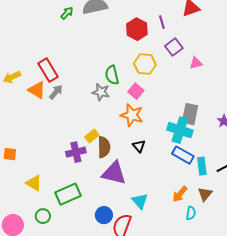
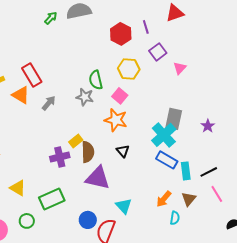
pink triangle: (196, 63) -> (180, 68), turned -32
gray arrow: (56, 92) -> (49, 103), moved
cyan cross: (180, 130) -> (164, 135), turned 30

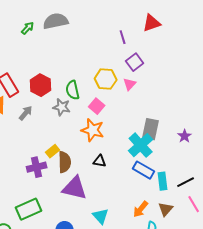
red hexagon: (121, 34) -> (41, 85), moved
pink triangle: (180, 68) -> (130, 84), moved
black triangle: (123, 151) -> (100, 161), turned -40

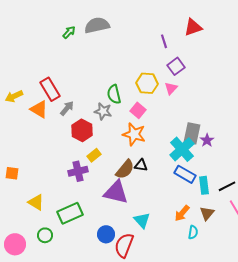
red hexagon: (41, 85) -> (82, 130), moved
gray arrow: (26, 113) -> (67, 108), moved
purple star: (185, 136) -> (207, 140), moved
brown semicircle: (65, 162) -> (125, 169), moved, turned 40

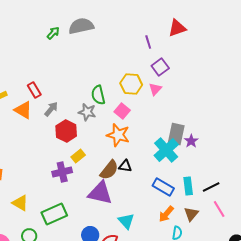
red rectangle: (50, 89) -> (34, 90), size x0.7
blue rectangle: (185, 174) -> (163, 187), moved

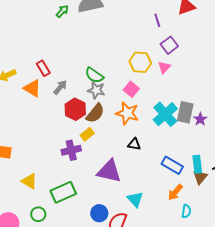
green semicircle: (98, 95) -> (94, 75), moved, turned -42
cyan cross: (166, 150) -> (165, 114), moved
brown semicircle: (109, 170) -> (95, 113), moved
brown triangle: (191, 214) -> (200, 177), moved

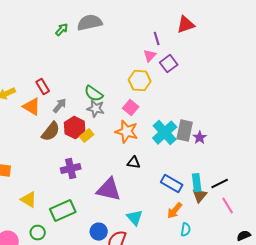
pink triangle: (164, 67) -> (150, 56), moved
brown semicircle: (95, 113) -> (51, 132), moved
yellow rectangle: (87, 134) -> (87, 136), moved

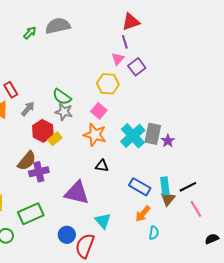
red triangle: (186, 25) -> (131, 22), moved
brown semicircle: (51, 132) -> (27, 161), moved

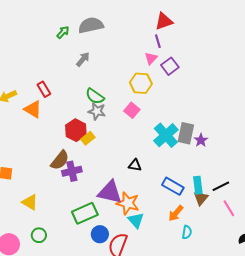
gray arrow: (28, 109) -> (83, 59), moved
orange star: (95, 135) -> (128, 203), moved
green rectangle: (31, 214) -> (85, 213), moved

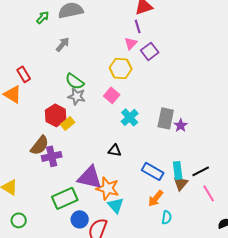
cyan cross: (166, 135) -> (130, 117), moved, size x0.7

